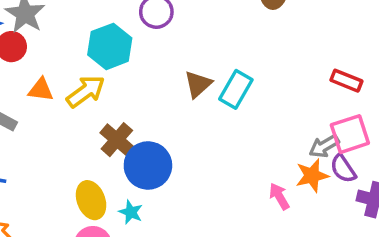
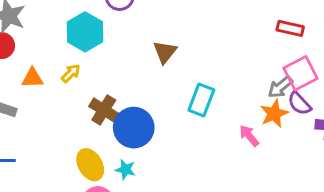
cyan rectangle: (236, 89) -> (201, 100), moved
yellow arrow: (86, 91) -> (71, 73), size x0.6

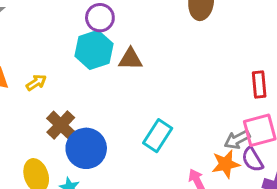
red rectangle: (290, 28) -> (259, 84), turned 60
cyan hexagon: (85, 32) -> (94, 50), moved
brown triangle: (165, 52) -> (130, 59), moved, turned 40

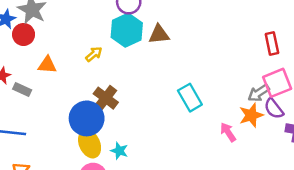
yellow arrow: (36, 82) -> (94, 54), moved
cyan rectangle: (158, 136) -> (190, 98), turned -56
blue circle: (86, 148) -> (87, 118), moved

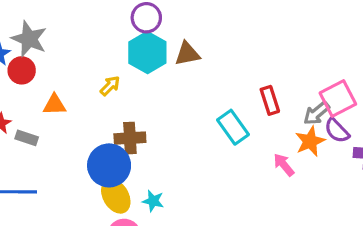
red rectangle: (272, 44) -> (270, 100), moved
brown cross: (106, 98) -> (130, 138), turned -35

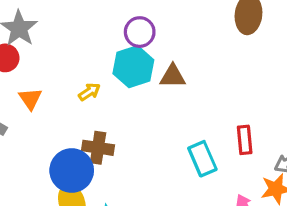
orange triangle: (54, 105) -> (30, 99), turned 45

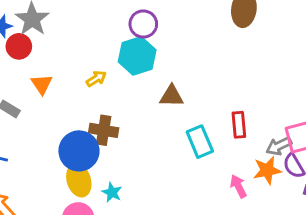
brown triangle: (173, 76) -> (172, 96), moved

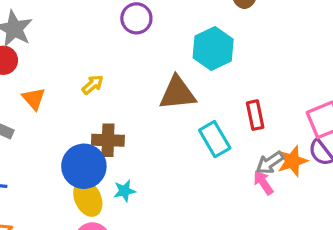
cyan hexagon: (137, 56) -> (213, 48), moved
brown triangle: (172, 96) -> (177, 93), size x1.4
gray arrow: (279, 146) -> (270, 163), moved
cyan star: (112, 192) -> (125, 191), moved, turned -30

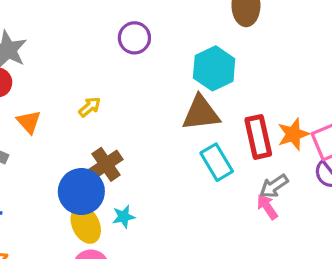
brown triangle: (177, 93) -> (201, 113), moved
red rectangle: (255, 115) -> (258, 137), size x1.4
brown cross: (108, 140) -> (106, 164), turned -36
orange star: (292, 161) -> (293, 134), moved

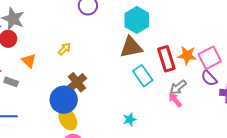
orange star: (293, 134) -> (187, 55), turned 30
cyan star: (124, 217) -> (130, 119), moved

